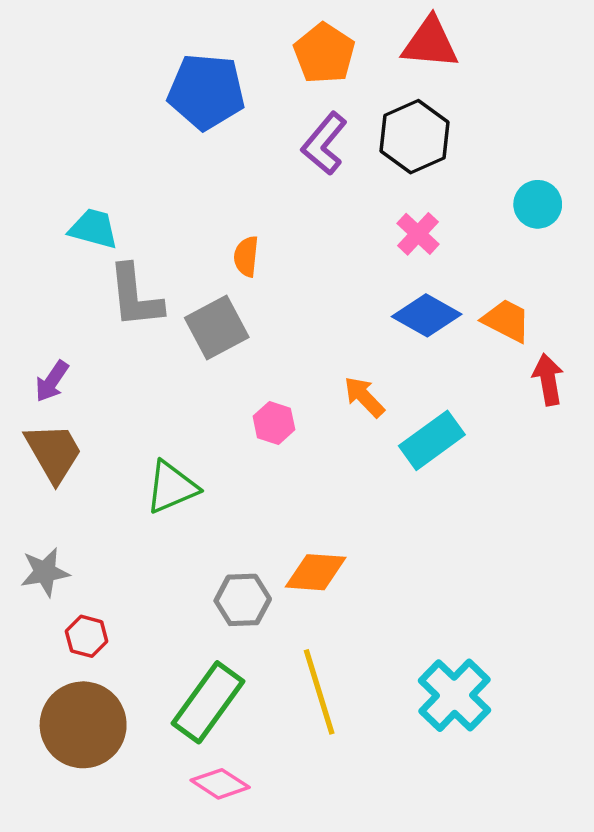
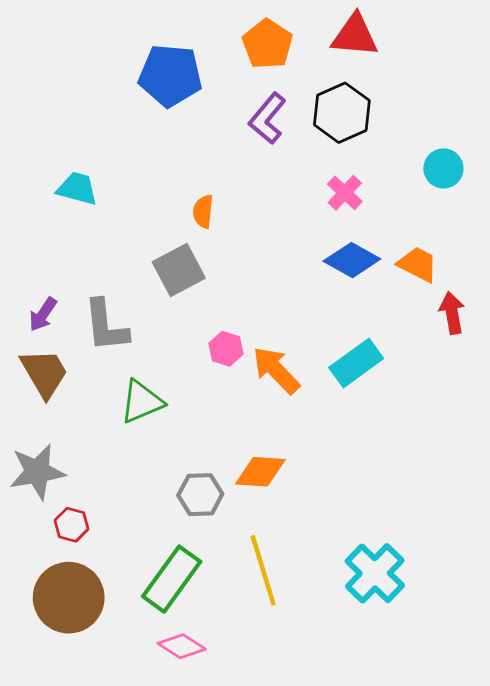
gray L-shape: (135, 296) -> (106, 326), moved
orange arrow: (364, 397) -> (276, 370), moved, size x1.4
gray star: (45, 572) -> (37, 472), size x1.4

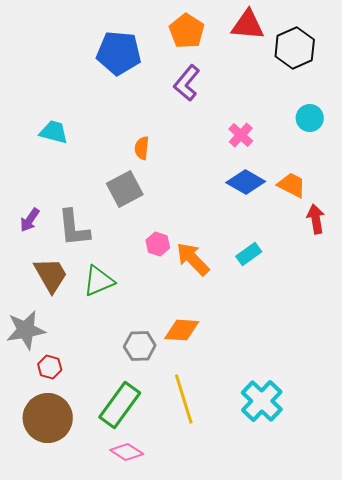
black hexagon: (342, 113) -> (295, 48), moved
cyan rectangle: (356, 363) -> (249, 254), size x0.7
brown trapezoid: (44, 373) -> (51, 275), moved

